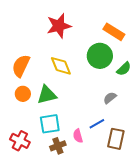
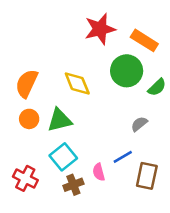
red star: (59, 26) -> (100, 29), moved
cyan square: (50, 124) -> (63, 157), turned -30

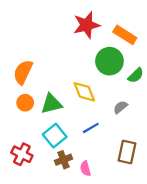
yellow diamond: (77, 83) -> (84, 92), moved
blue line: (123, 157) -> (91, 128), moved
pink semicircle: (99, 172) -> (85, 168), moved

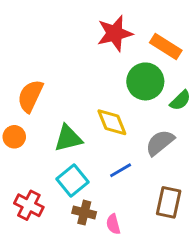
orange circle: (25, 103) -> (14, 137), moved
gray semicircle: (120, 107) -> (160, 143), size x1.5
brown cross: (63, 160) -> (84, 213), turned 35

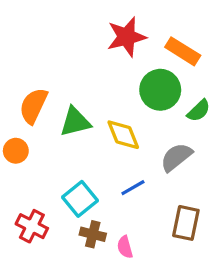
green triangle: (68, 138) -> (75, 122), moved

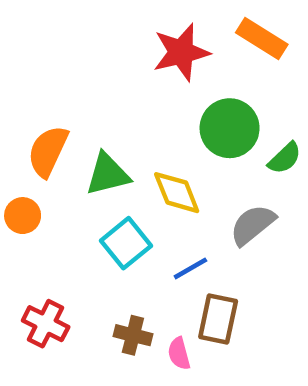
orange rectangle: (183, 51) -> (262, 38), moved
cyan square: (80, 199) -> (126, 243), moved
brown rectangle: (186, 223) -> (218, 319), moved

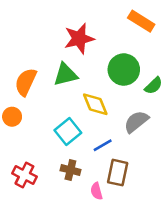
red star: (181, 52) -> (79, 38), moved
green triangle: (108, 174) -> (65, 74), moved
brown cross: (133, 335) -> (70, 170), moved

